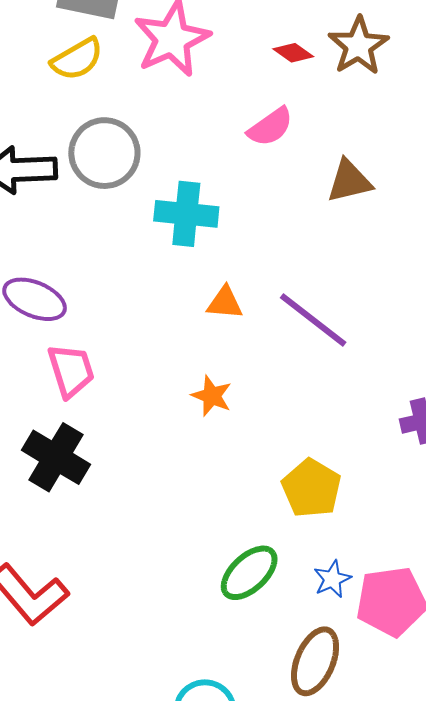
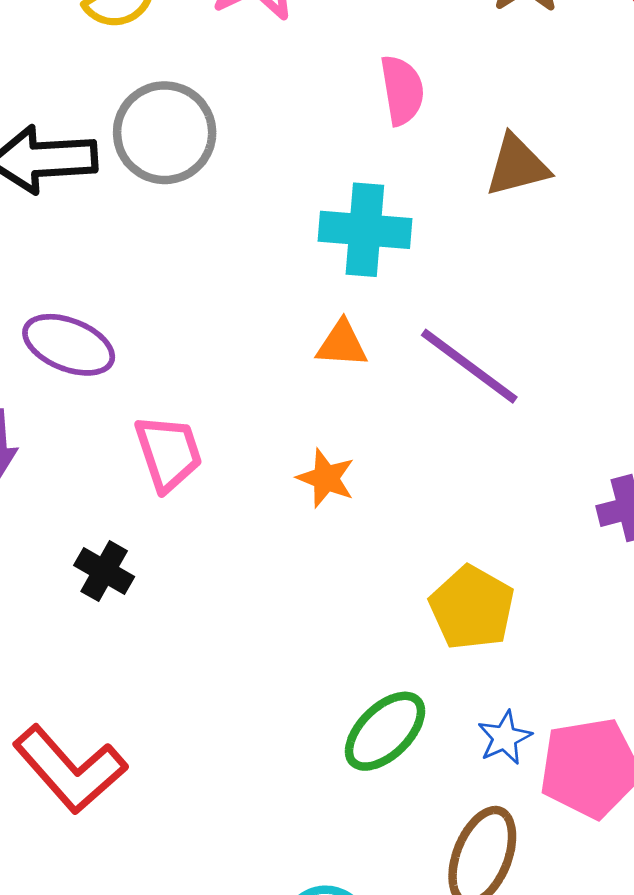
pink semicircle: (270, 127) -> (402, 90), turned -63
cyan cross: (186, 214) -> (365, 230), moved
pink trapezoid: (71, 371) -> (168, 453), moved
black cross: (56, 457) -> (104, 571), size x0.6

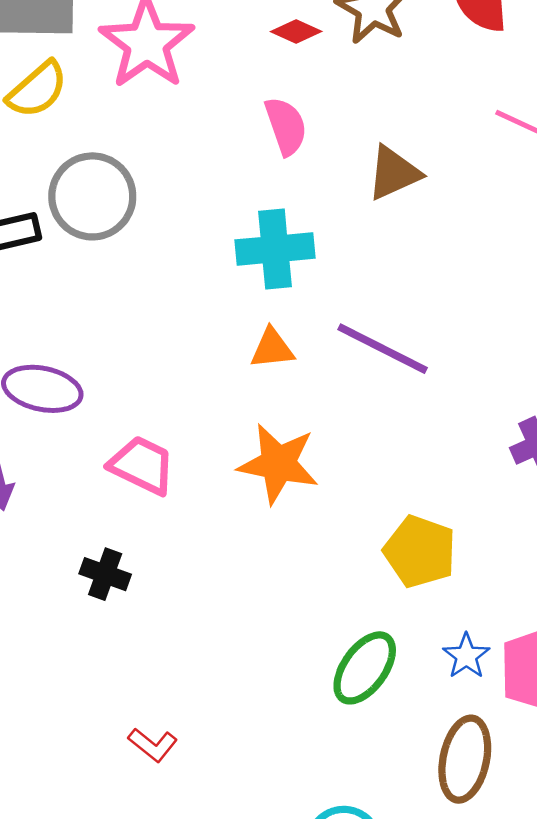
pink trapezoid: (168, 453) -> (142, 465), turned -36
orange star: (326, 478) -> (278, 464), size x1.6
red L-shape: (70, 769) -> (153, 745), moved, size x0.5

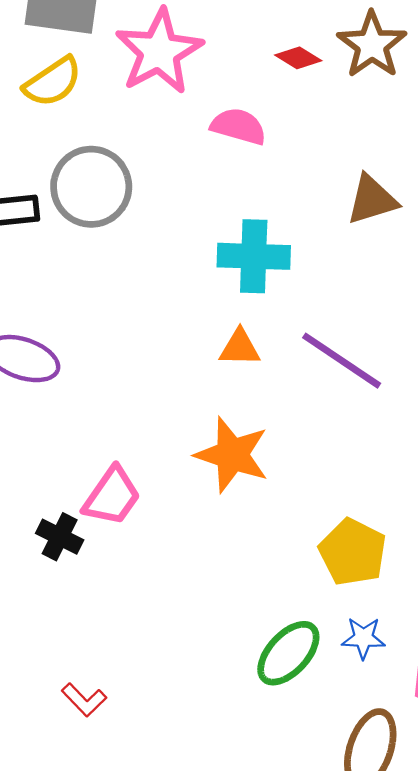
pink semicircle: (286, 126) -> (238, 126), moved, turned -62
pink trapezoid: (142, 465) -> (112, 496), moved, turned 92
blue star: (466, 656) -> (363, 638), moved, turned 30

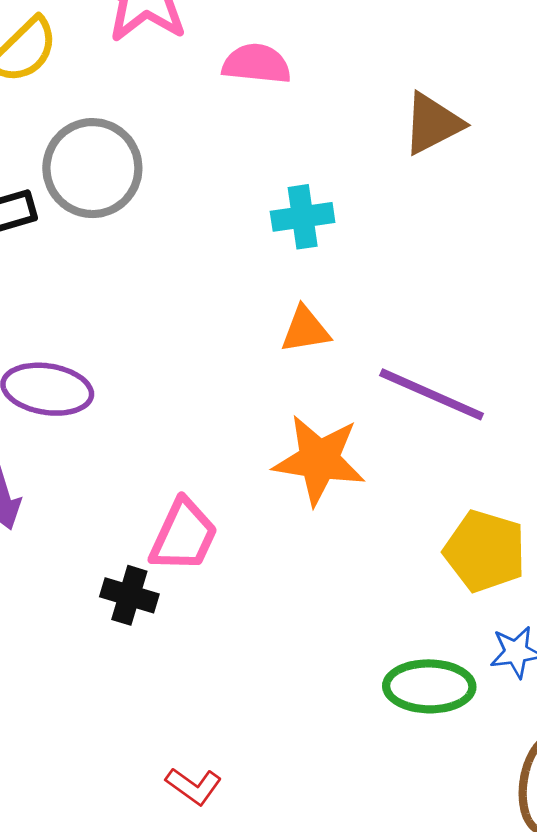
cyan cross: (254, 256) -> (303, 217), size x0.7
purple line: (342, 361) -> (432, 394), moved
green ellipse: (288, 653) -> (429, 686), turned 58

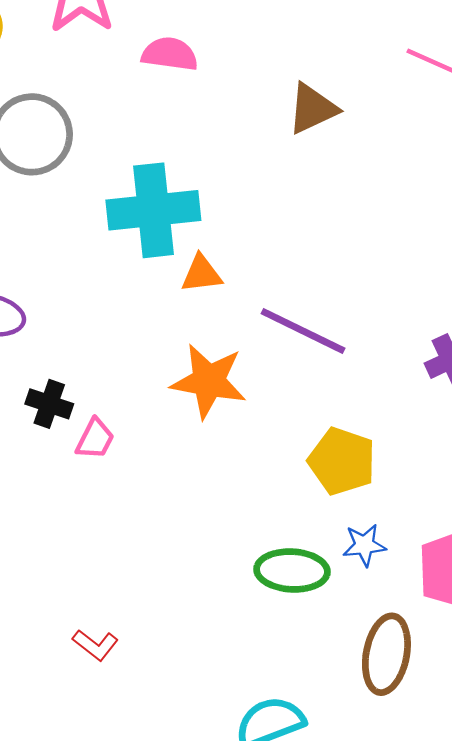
cyan cross: (303, 217) -> (153, 210), moved, size x1.8
pink trapezoid: (184, 536) -> (95, 439), size x0.7
black cross: (129, 595) -> (49, 404), moved

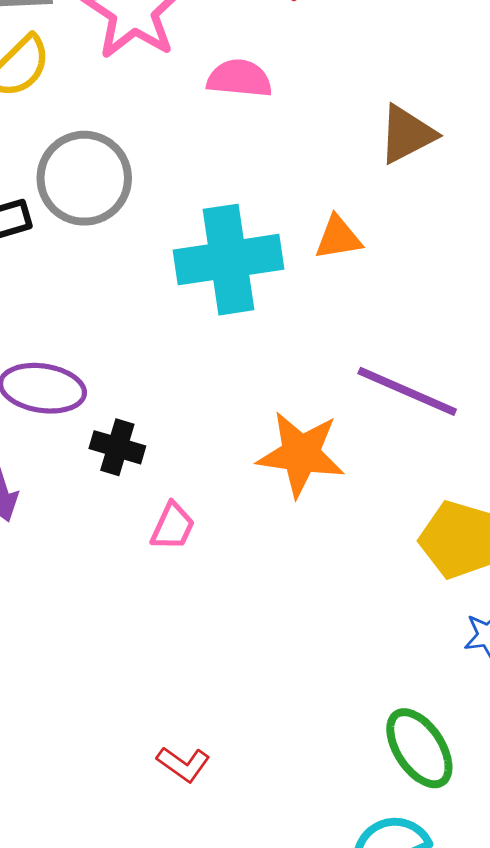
orange triangle: (201, 274) -> (338, 238), moved
black cross: (49, 404) -> (117, 447), moved
green ellipse: (292, 571) -> (419, 748), moved, turned 56

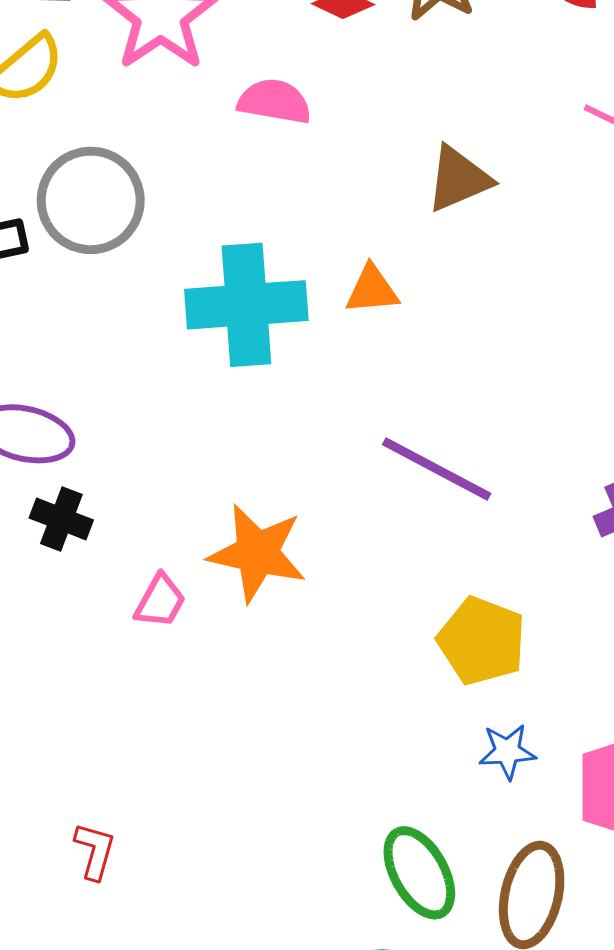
black cross: (117, 447) -> (61, 519), moved
orange star: (301, 454) -> (257, 553), moved
red L-shape: (183, 764) -> (95, 851), moved, turned -114

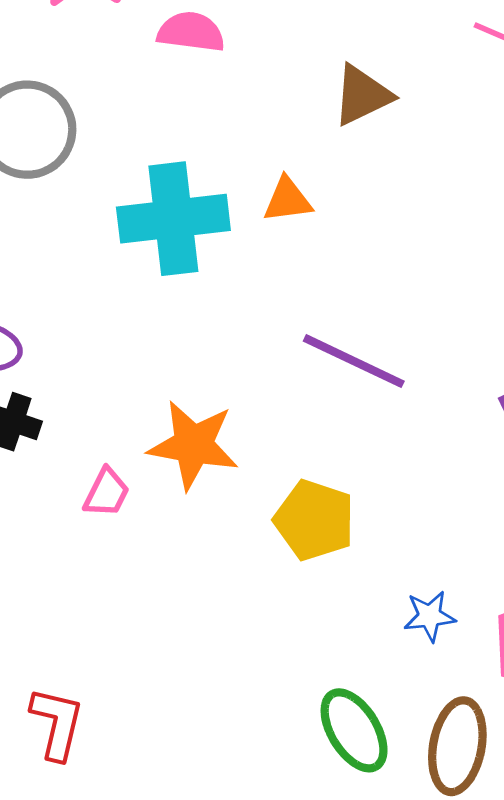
yellow pentagon: (482, 641) -> (314, 520), moved
red L-shape: (95, 851) -> (57, 723), size x1.4

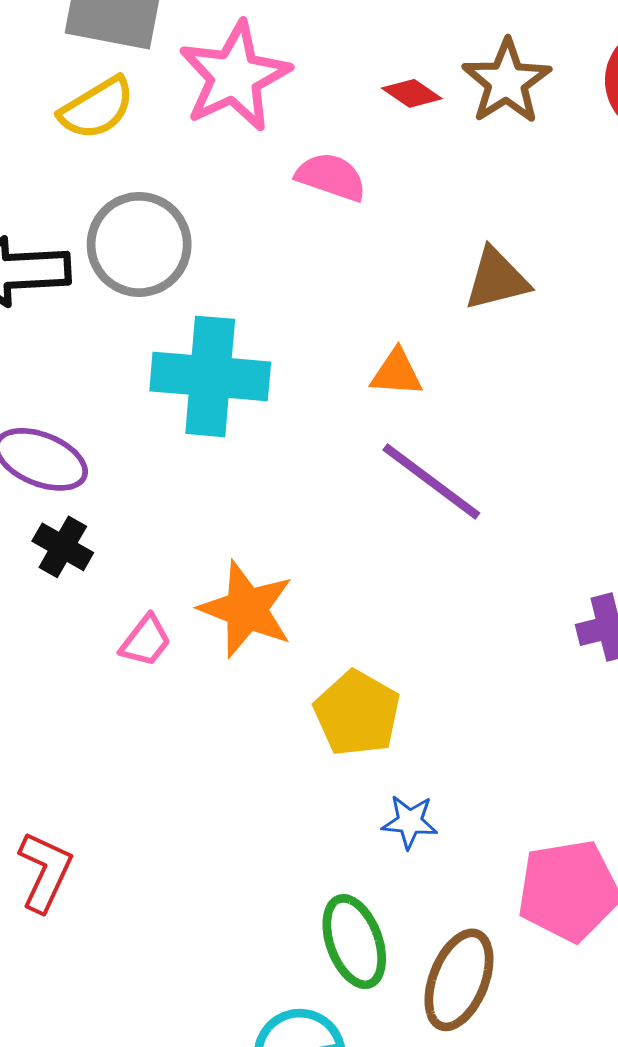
cyan cross: (173, 219) -> (210, 376), moved
purple line: (354, 361) -> (431, 481), moved
blue star: (430, 616) -> (410, 822), moved

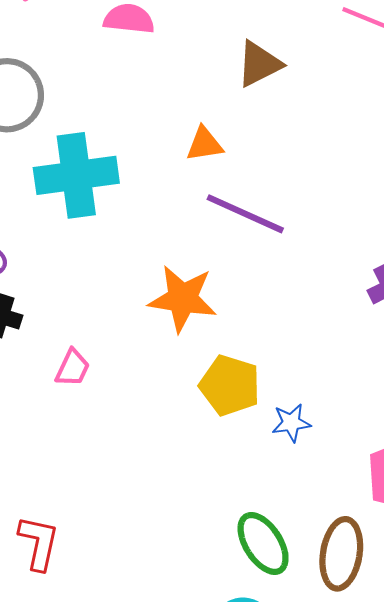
orange star: (246, 609) -> (183, 299), moved
blue star: (410, 822) -> (291, 423), moved

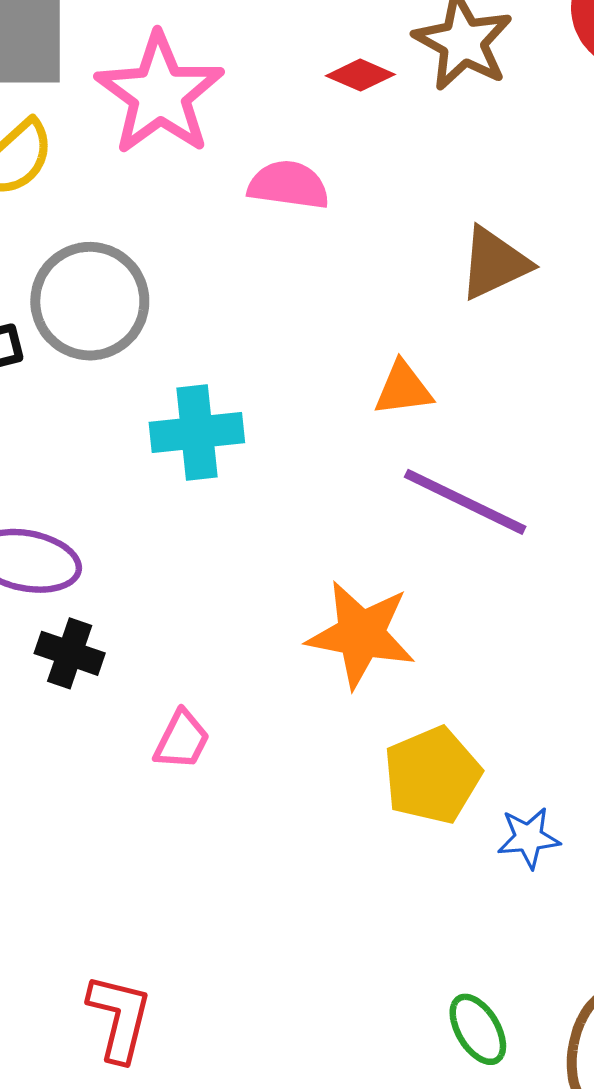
cyan cross: (76, 175) -> (197, 432), size x0.7
yellow pentagon: (230, 385) -> (432, 775), turned 30
green ellipse: (263, 543) -> (478, 1029), size x0.7

